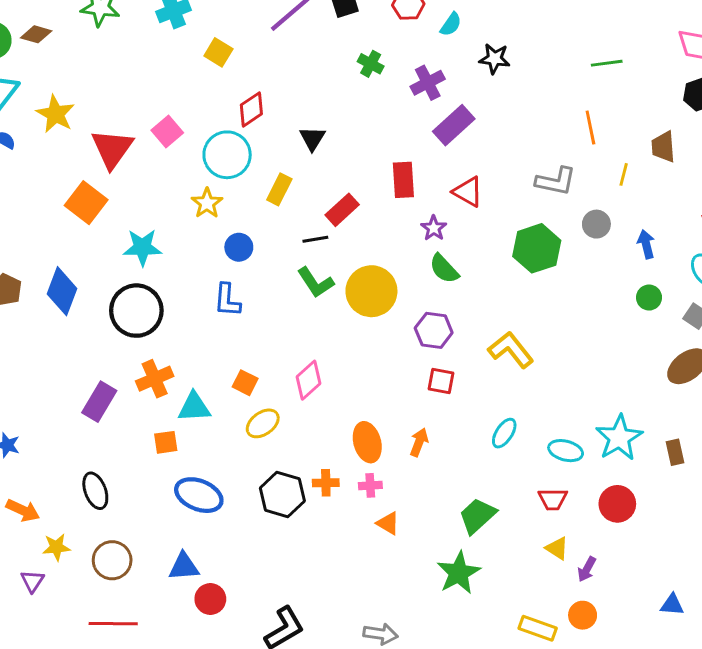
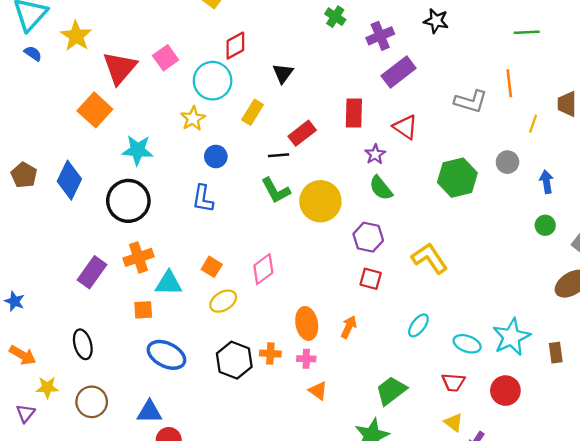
gray L-shape: (556, 181) -> (471, 101), moved

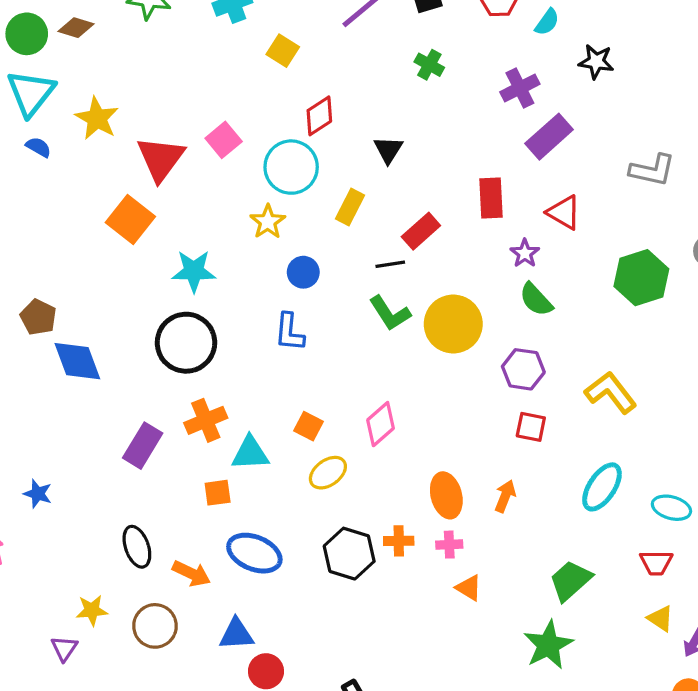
green cross: (335, 17) -> (429, 65), moved
blue diamond: (69, 180) -> (77, 361), moved, turned -42
cyan ellipse: (418, 325) -> (602, 487), size x1.4
orange arrow: (23, 355) -> (191, 573), moved

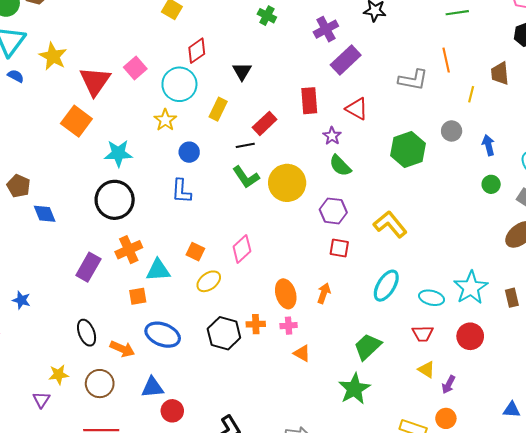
blue diamond: (77, 361) -> (45, 214), size x0.7

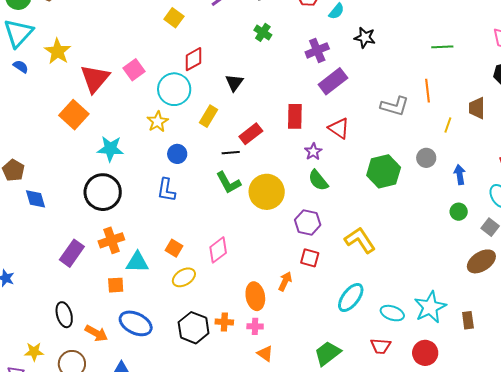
orange arrow: (324, 293) -> (285, 281), moved

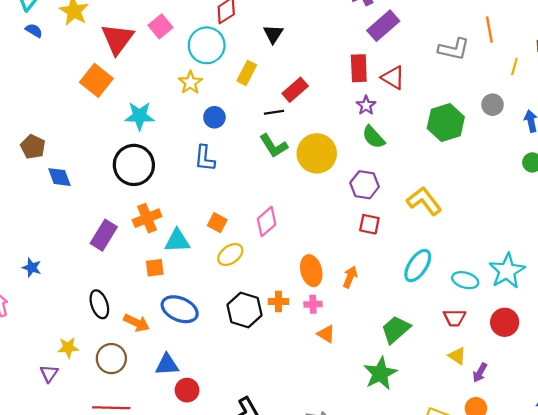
red rectangle: (295, 116) -> (359, 68), moved
orange arrow: (285, 281) -> (350, 277), moved

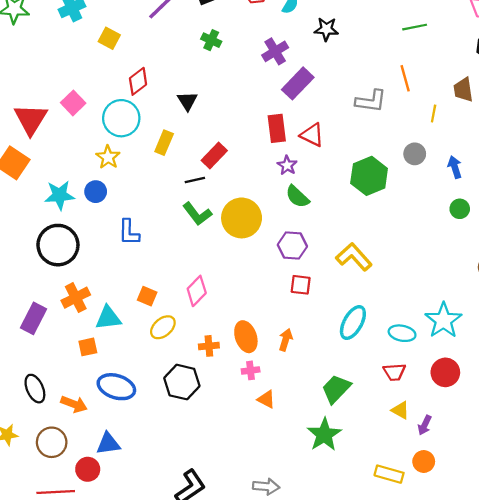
blue circle: (214, 117) -> (96, 192), moved
orange cross: (278, 302) -> (209, 346), moved
red circle: (187, 390) -> (88, 469), moved

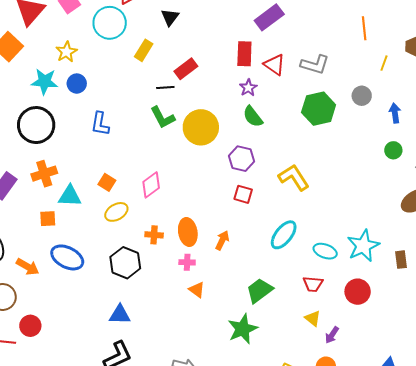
gray L-shape: (371, 101) -> (315, 65), moved
yellow star: (108, 157) -> (66, 52), moved
blue triangle: (108, 444) -> (120, 315), moved

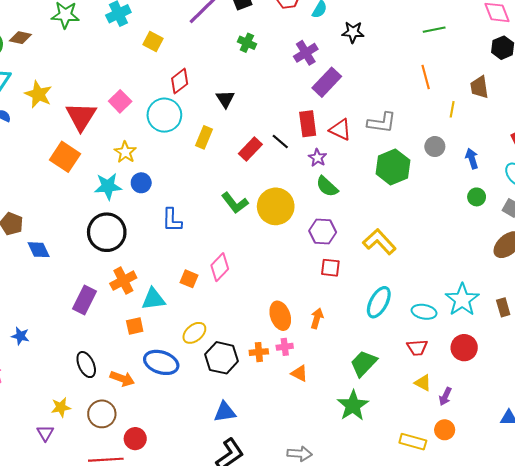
black line: (165, 87) -> (280, 142), moved, turned 54
pink diamond: (151, 185) -> (220, 267), moved
yellow ellipse: (116, 212) -> (194, 333), moved
orange cross: (154, 235) -> (259, 352), moved

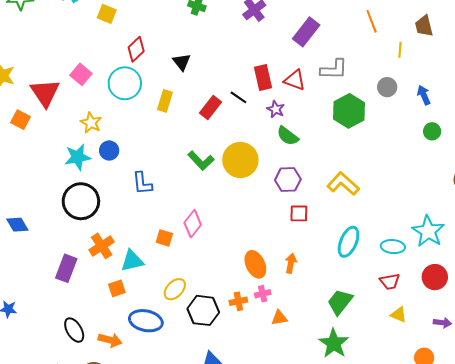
purple rectangle: (327, 82) -> (306, 32), moved
orange square: (65, 157) -> (20, 120), moved, size x0.7
orange triangle: (299, 373) -> (279, 318), turned -30
purple arrow: (445, 396) -> (442, 323), moved, turned -102

